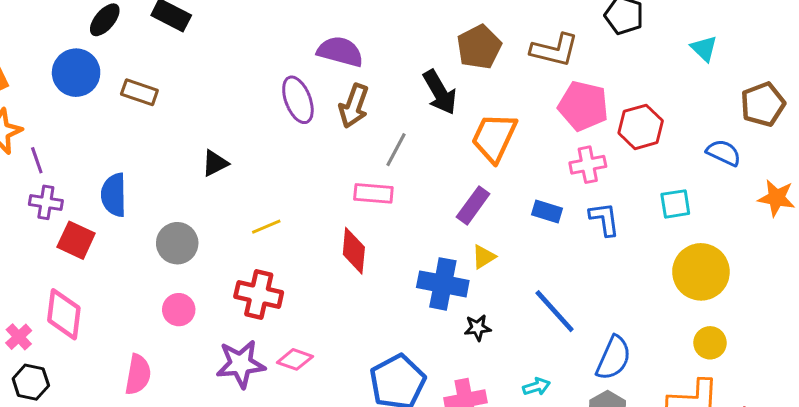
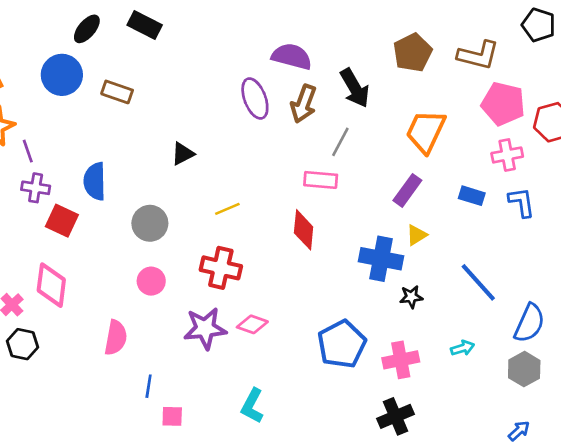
black arrow: (440, 92) -> (355, 88), moved

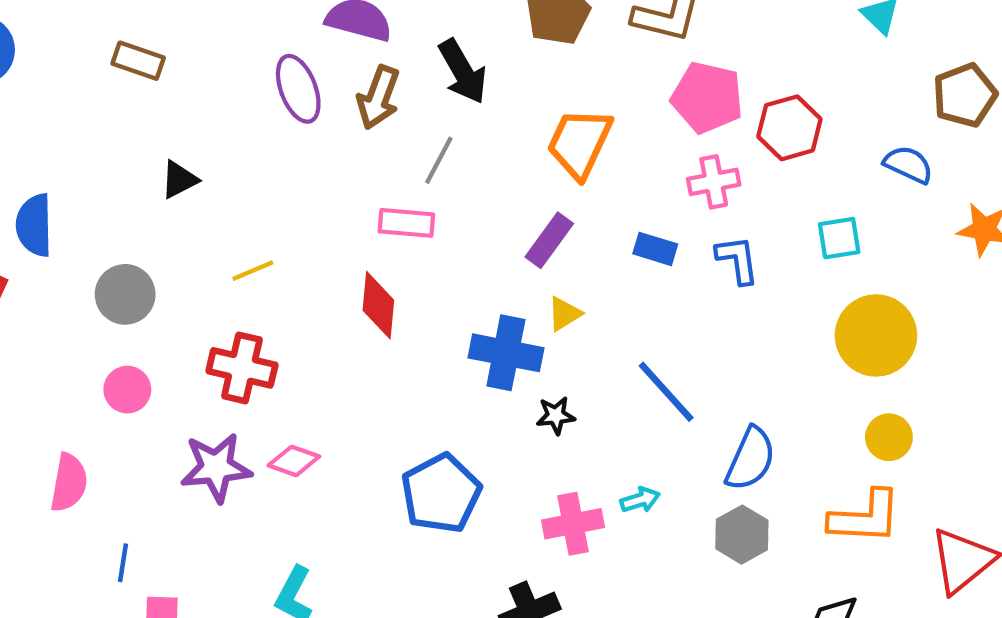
brown rectangle: (117, 92) -> (138, 61), moved
pink cross: (401, 360) -> (573, 524), moved

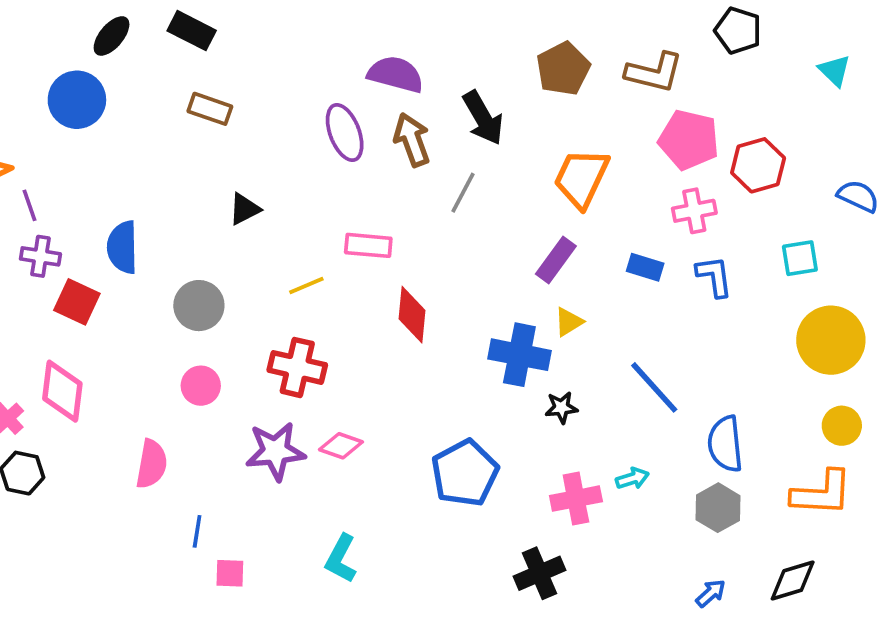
brown arrow: (378, 97) -> (412, 140), turned 140
pink rectangle: (406, 223) -> (368, 245), moved
blue semicircle: (750, 459) -> (725, 444), turned 150

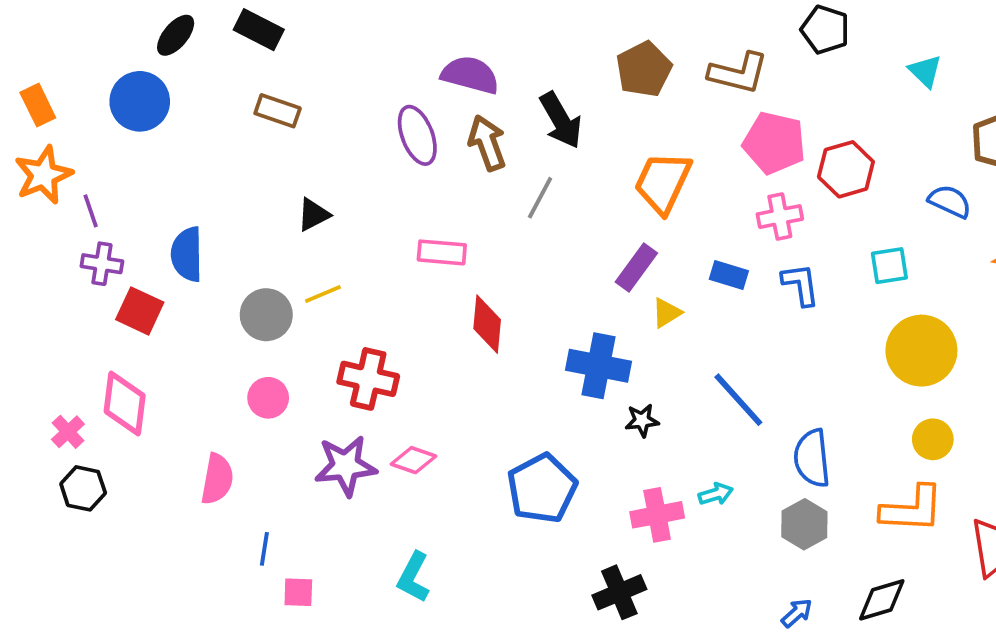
yellow line: (306, 285) -> (323, 294), moved
yellow triangle: (569, 322) -> (667, 313), moved

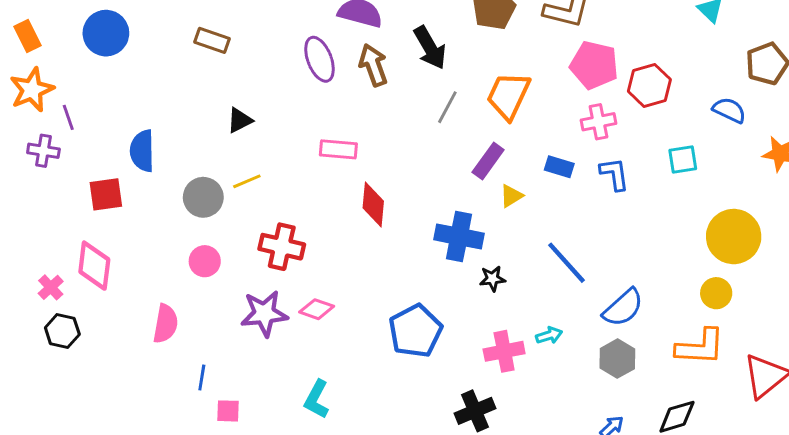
gray line: (540, 198) -> (447, 107), moved
purple cross: (102, 264) -> (43, 151), moved
red square: (140, 311) -> (106, 194), turned -33
yellow circle: (921, 351) -> (734, 237), moved
blue semicircle: (812, 458) -> (623, 308), turned -126

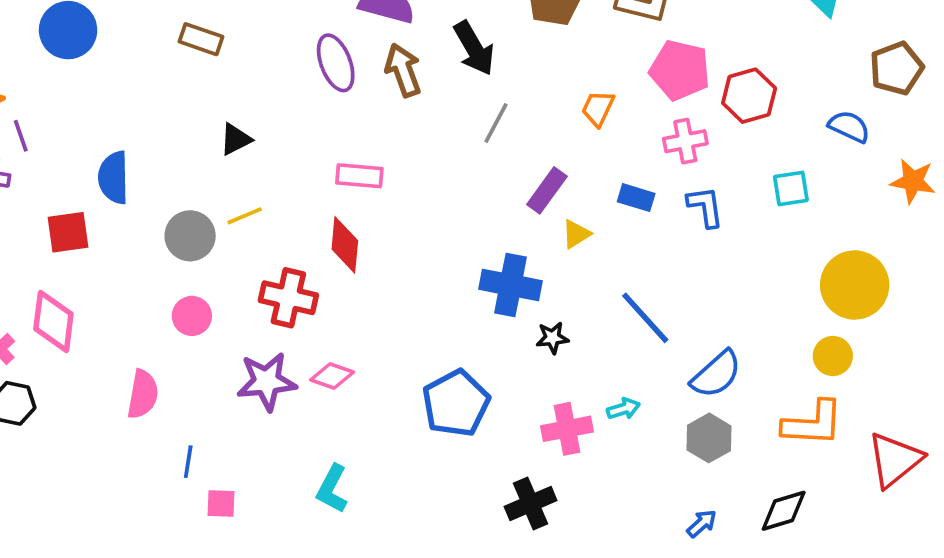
orange trapezoid: (508, 96) -> (598, 108), moved, size x0.6
red diamond: (373, 205) -> (345, 245), moved

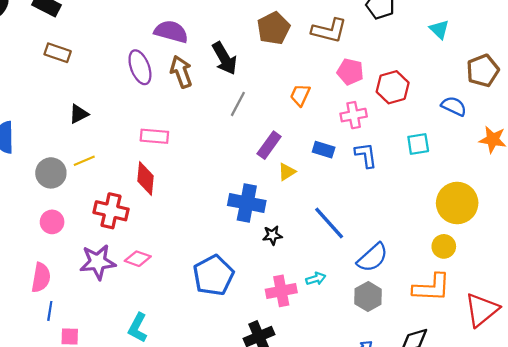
pink pentagon: (680, 70) -> (350, 72), size x0.7
pink semicircle: (143, 394) -> (41, 278), moved

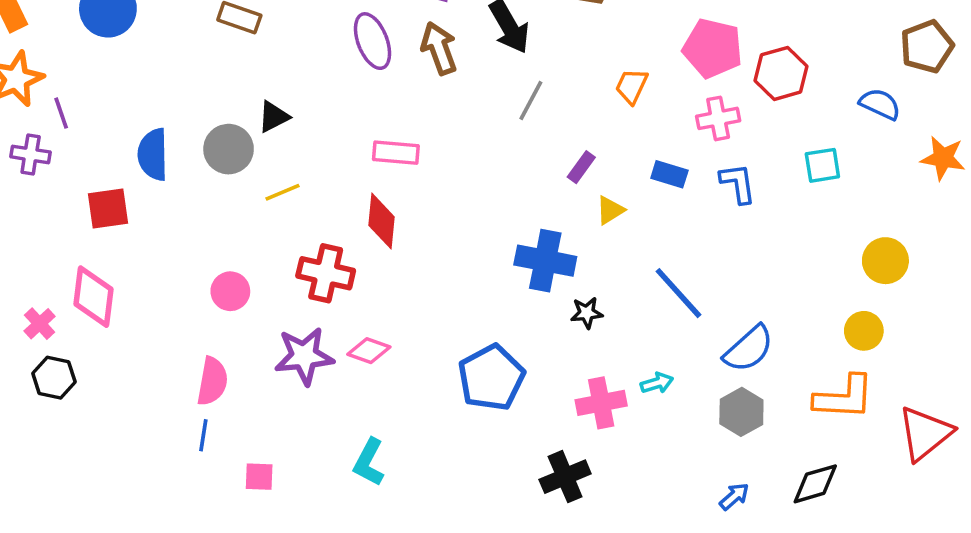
pink pentagon: (350, 72) -> (713, 48), size x1.4
purple rectangle: (269, 145) -> (581, 167), size x0.7
gray circle: (51, 173) -> (229, 149), moved
yellow circle: (457, 203) -> (885, 261), size x0.7
blue line: (50, 311) -> (203, 435), moved

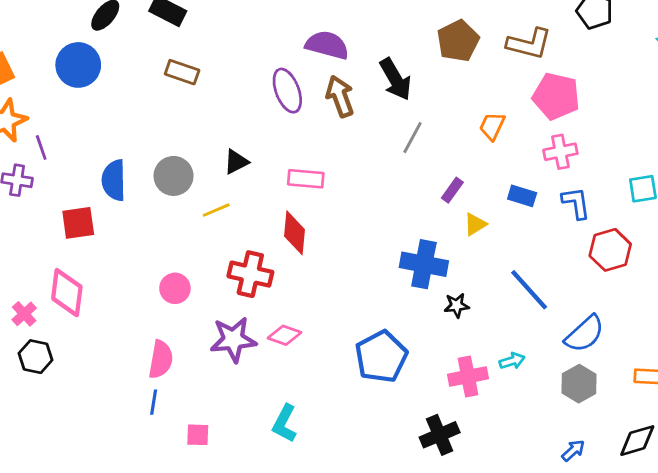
red hexagon: (781, 73) -> (610, 250), moved
black triangle: (274, 117) -> (236, 162), moved

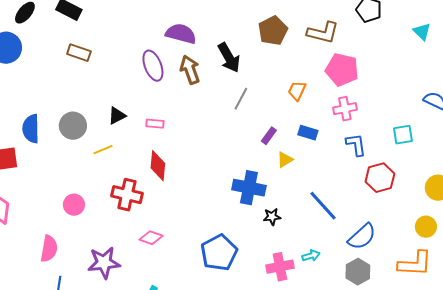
pink rectangle: (306, 179) -> (155, 124), moved, size x0.7
blue rectangle: (522, 196) -> (308, 133), moved
purple star: (233, 340) -> (104, 263), moved
pink semicircle: (161, 359) -> (49, 249), moved

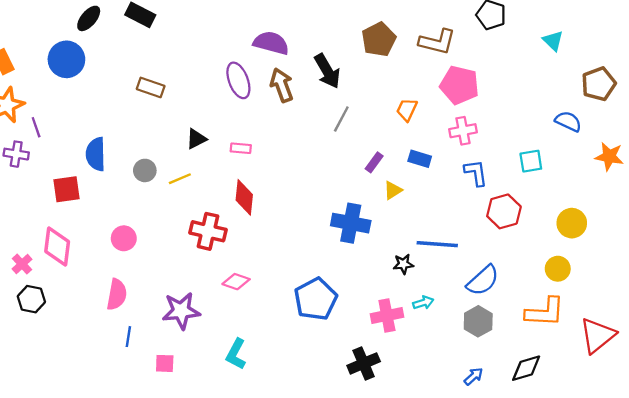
brown rectangle: (79, 53) -> (151, 87), moved
gray circle: (73, 126) -> (145, 170), moved, size x0.7
pink circle: (74, 205) -> (124, 238), moved
blue line: (323, 206) -> (437, 244), turned -44
black star: (272, 217) -> (403, 264), moved

